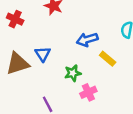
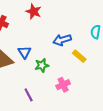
green star: (73, 73) -> (42, 65), moved

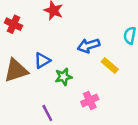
blue triangle: (24, 52) -> (42, 60), turned 32

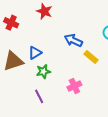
blue arrow: (89, 45) -> (73, 40), turned 42
green star: (64, 77) -> (43, 71), moved

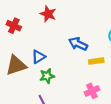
yellow rectangle: (91, 57) -> (96, 61), turned -48
pink cross: (74, 86) -> (92, 91), moved

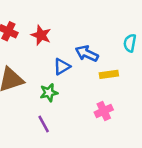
red star: (48, 14) -> (41, 35), moved
blue triangle: (38, 57) -> (62, 67), moved

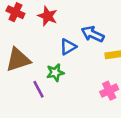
purple line: (44, 124) -> (39, 89), moved

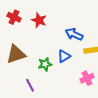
blue triangle: (68, 47) -> (64, 56), moved
purple line: (39, 89) -> (30, 85), moved

